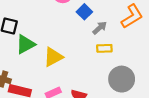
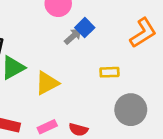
gray arrow: (100, 28) -> (73, 36), moved

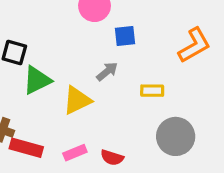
blue square: (85, 28) -> (125, 36), turned 36
gray arrow: (73, 36) -> (107, 71), moved

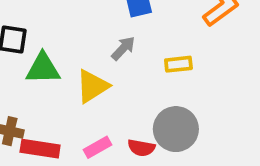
green triangle: (37, 80) -> (43, 68), turned 32
gray circle: (176, 136) -> (176, 129), moved

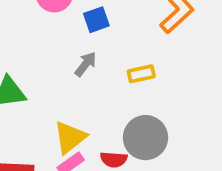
yellow triangle: (92, 86) -> (70, 137), moved

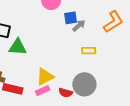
gray arrow: (86, 64) -> (79, 26), moved

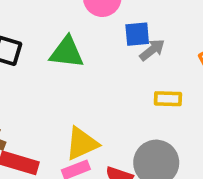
green triangle: (18, 47) -> (67, 52), moved

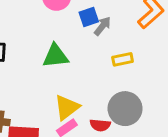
green triangle: (67, 52) -> (55, 56), moved

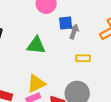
gray arrow: (103, 26) -> (74, 32), turned -32

